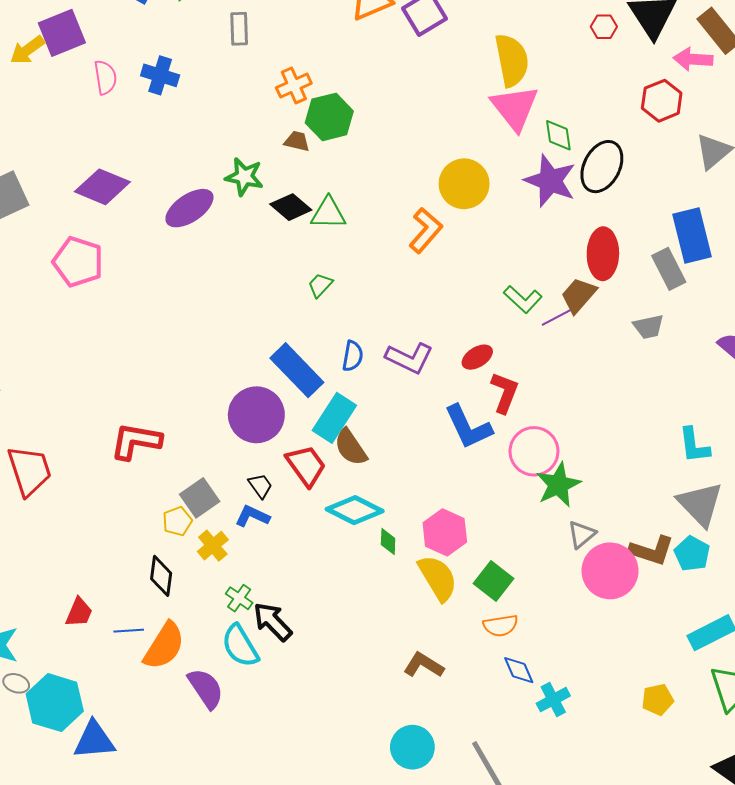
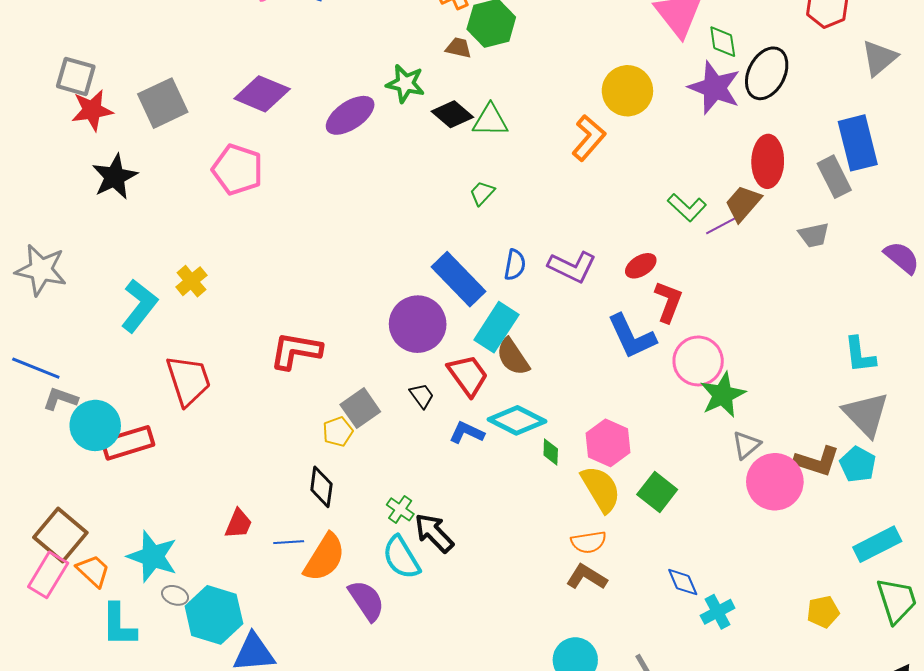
blue L-shape: (252, 516) -> (467, 433), moved
yellow cross: (213, 546) -> (191, 281), moved
orange semicircle: (501, 626) -> (589, 542), moved

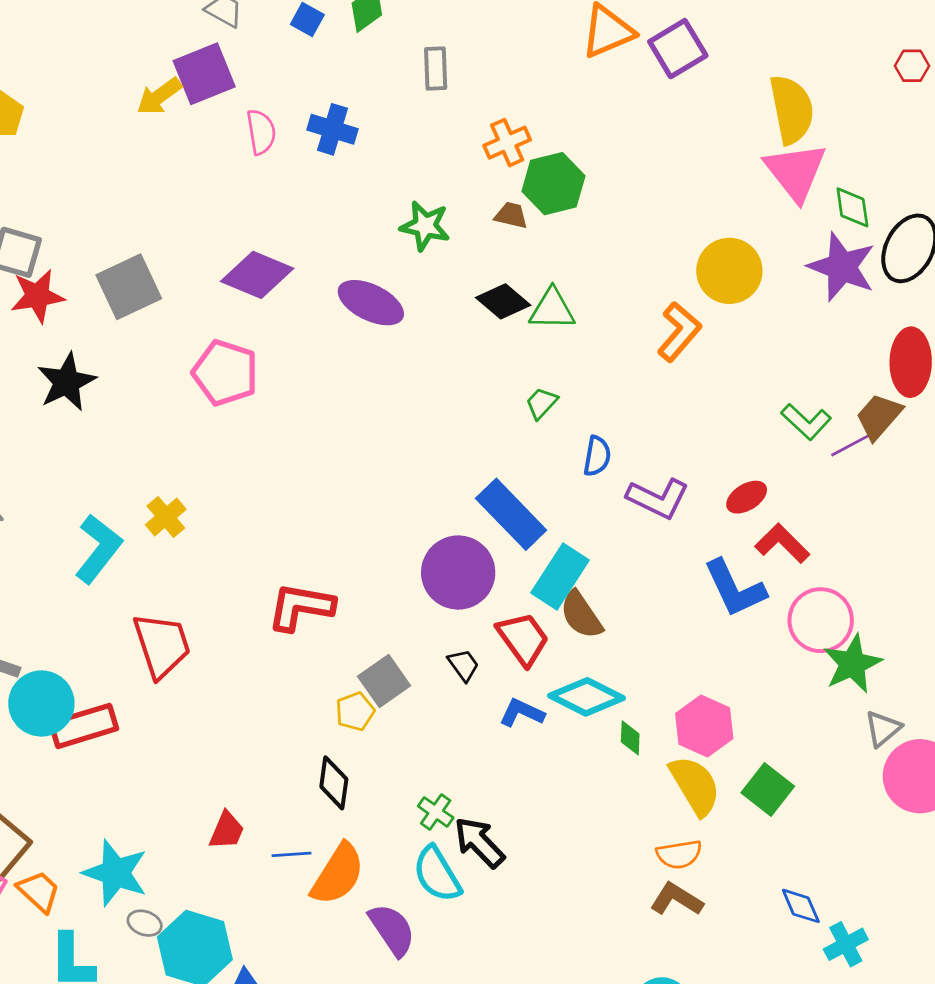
green star: (405, 84) -> (425, 226), moved
purple ellipse: (350, 115) -> (371, 303), turned 60
blue semicircle: (515, 265) -> (597, 456), moved
red L-shape: (668, 302) -> (782, 543), turned -66

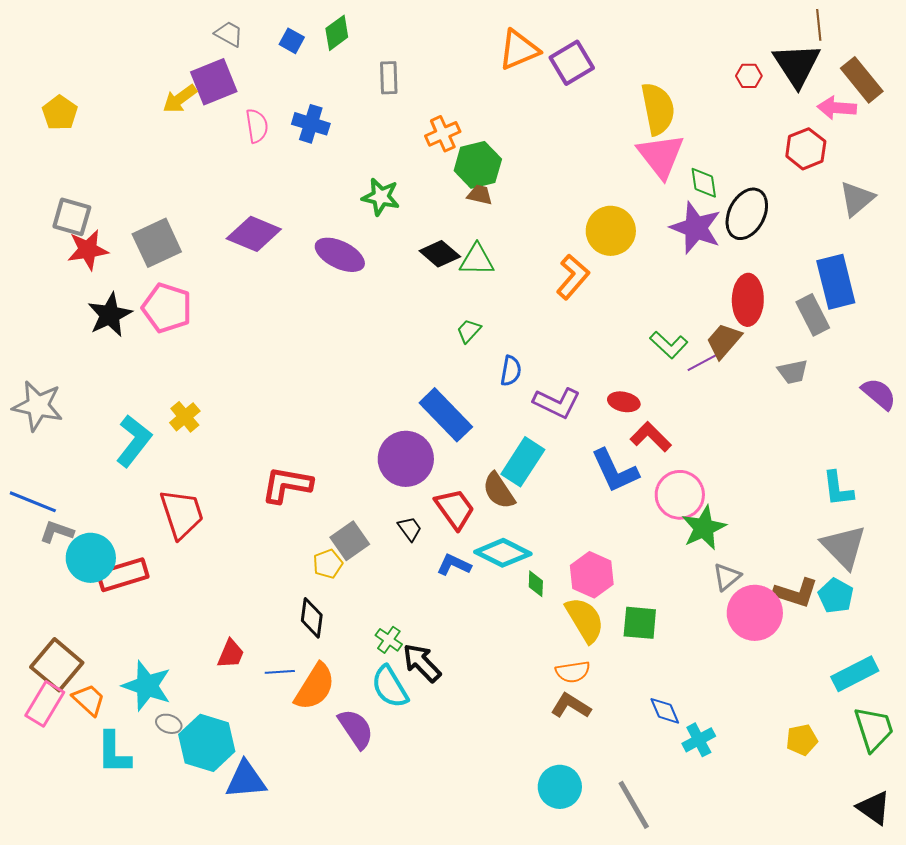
brown trapezoid: (511, 215) -> (480, 195), moved
pink pentagon: (225, 373) -> (167, 308), moved
red ellipse: (747, 497) -> (624, 402), turned 44
cyan rectangle: (560, 576) -> (523, 462), moved
green square: (768, 789) -> (640, 623), turned -33

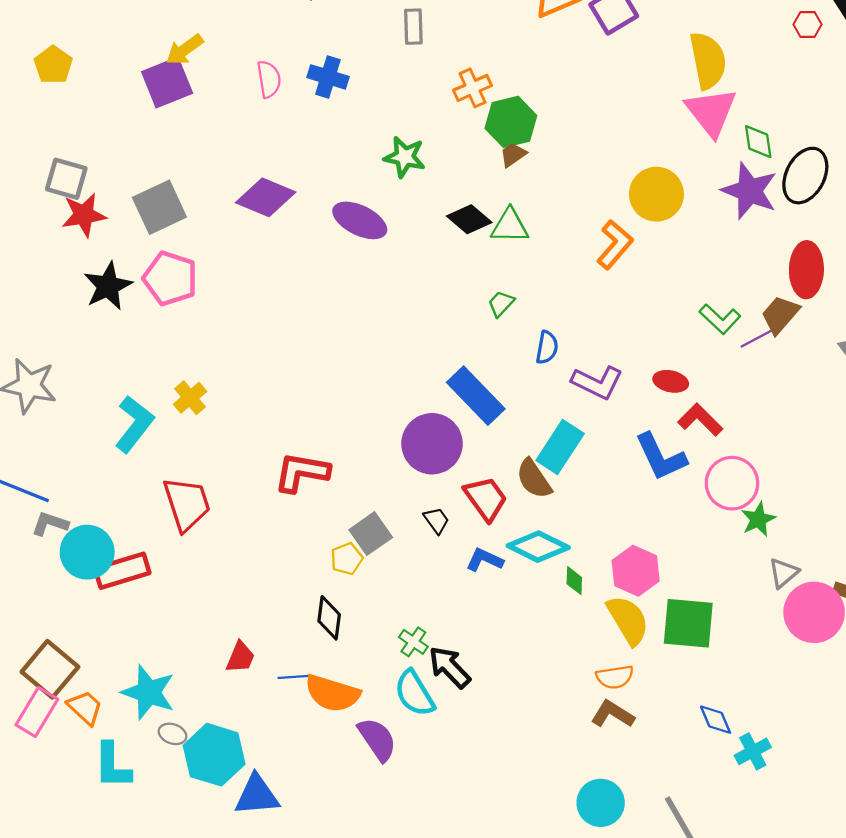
purple square: (214, 82) -> (167, 82), moved
brown trapezoid: (480, 195) -> (513, 155), turned -48
green star: (704, 528) -> (758, 519), size x0.7
green square: (640, 623) -> (688, 623), size x1.4
orange semicircle: (315, 687) -> (332, 693), turned 75

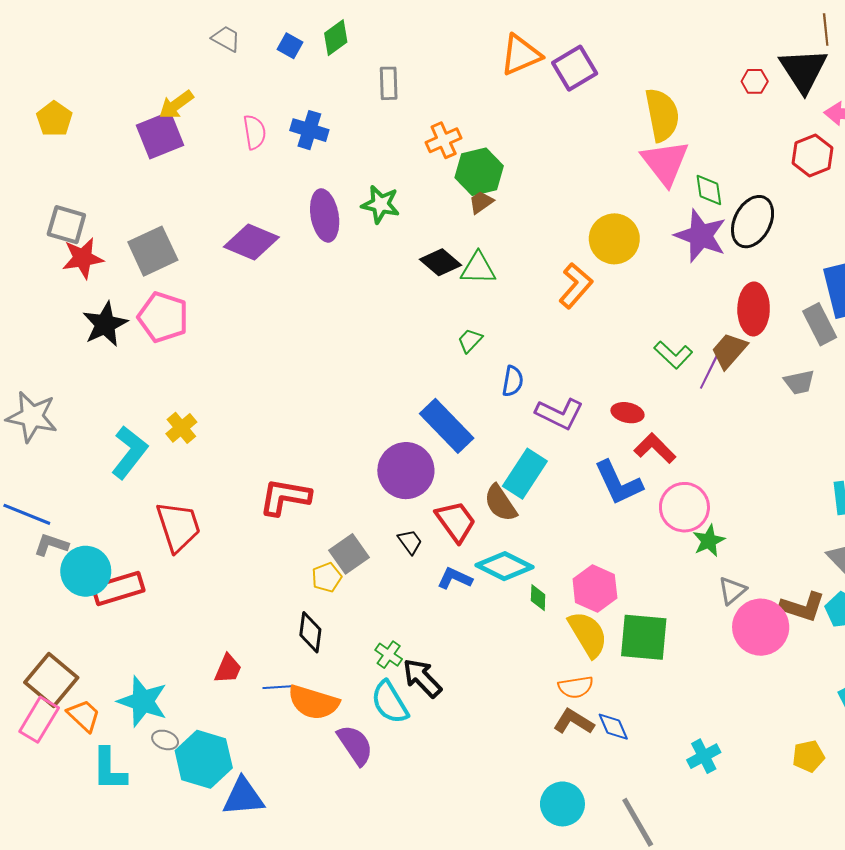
purple ellipse: (360, 220) -> (325, 215), moved, turned 54
purple line: (758, 338) -> (709, 372), turned -36
blue diamond: (716, 720) -> (613, 727), moved

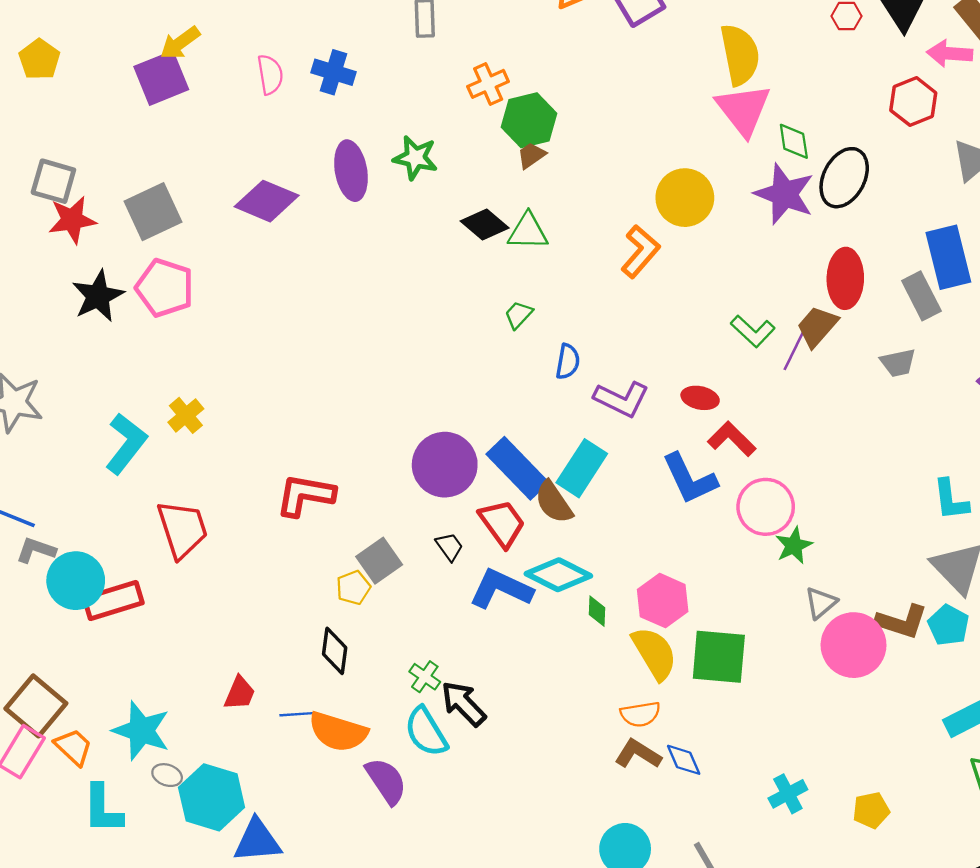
blue rectangle: (447, 426) -> (517, 468), moved
blue L-shape: (455, 578) -> (501, 589), size x1.6
yellow pentagon: (808, 756) -> (871, 810), moved

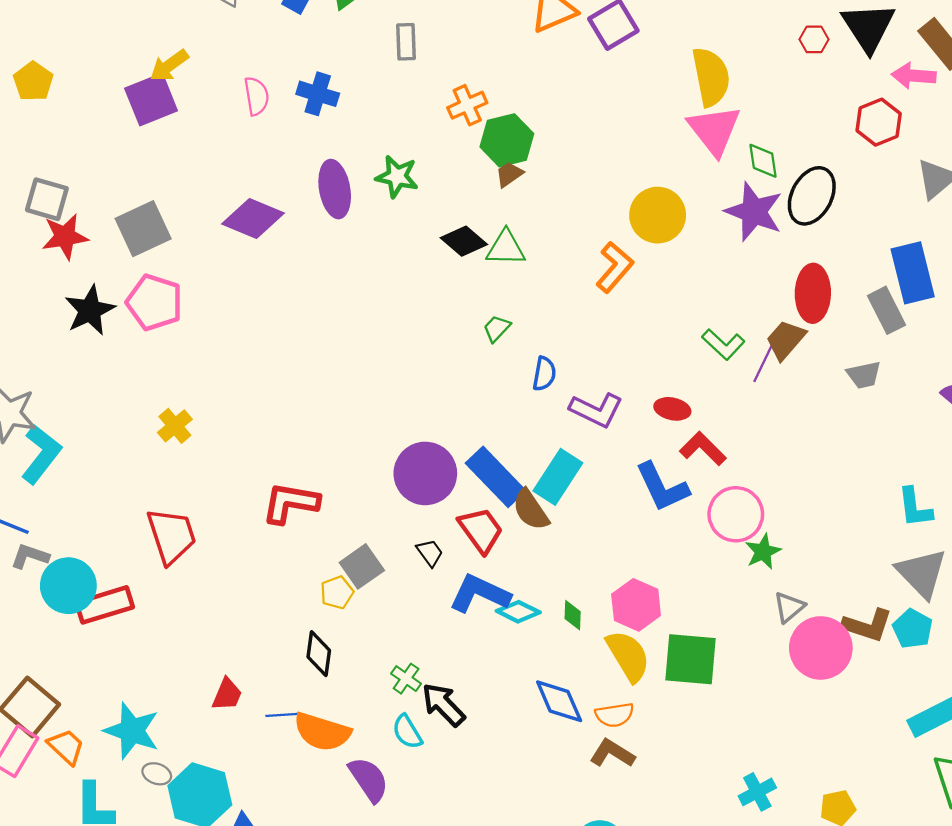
cyan L-shape: (126, 444) -> (41, 454), moved
cyan diamond: (558, 575) -> (518, 612), moved, size x0.7
cyan semicircle: (426, 732) -> (407, 732), size x0.7
blue diamond: (684, 760) -> (559, 701), moved, size x1.4

